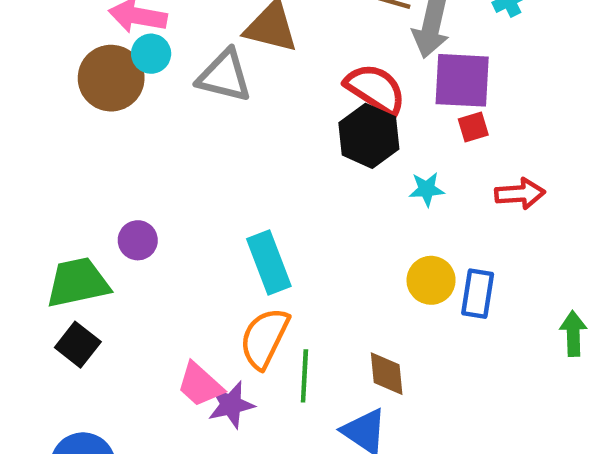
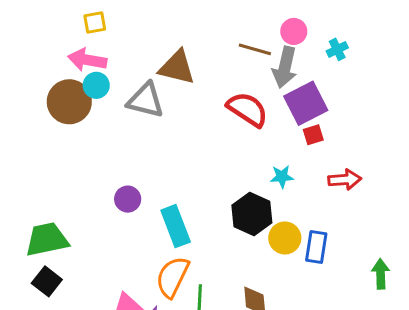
purple square: (462, 80) -> (306, 103), turned -30
black hexagon: (369, 136) -> (252, 214), moved
purple circle: (138, 240) -> (128, 199), moved

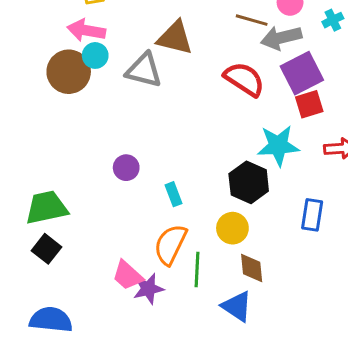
gray arrow: (285, 67) -> (281, 38), turned 63
red square: (313, 135) -> (309, 104), size x1.4
cyan star: (282, 177) -> (278, 146), size x1.8
cyan rectangle: (176, 226) -> (173, 194), size x0.6
yellow circle: (285, 238) -> (232, 228), moved

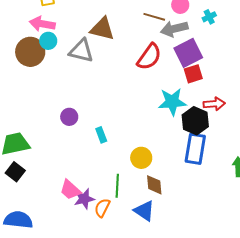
red semicircle: (244, 79) -> (149, 57), turned 92
black hexagon: (249, 182) -> (195, 121), moved
blue rectangle: (312, 215) -> (195, 149), size x1.4
orange semicircle: (170, 244) -> (102, 208), moved, size x0.7

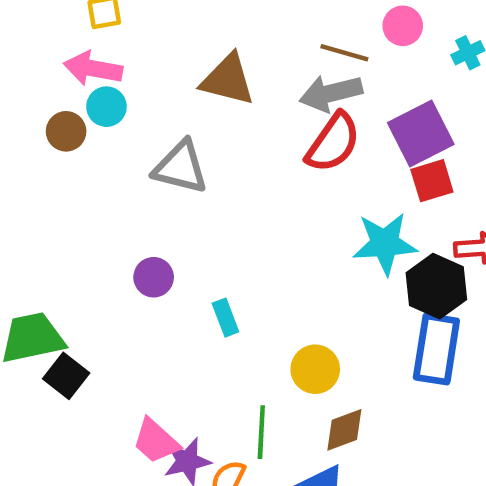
gray arrow: (174, 29) -> (331, 93), moved
gray triangle: (81, 51) -> (181, 167), moved
brown circle: (30, 52) -> (66, 131), size x0.6
black square: (15, 172) -> (66, 376), moved
brown diamond: (154, 185) -> (344, 430), turned 75

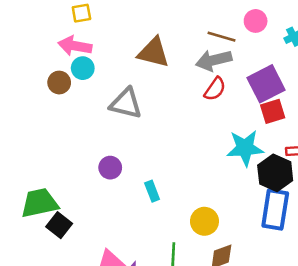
red semicircle: (333, 143) -> (215, 89), size x0.7

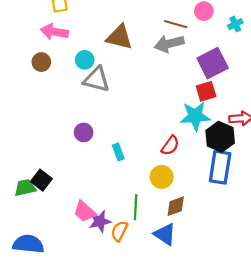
cyan circle: (83, 68) -> (85, 60), moved
red semicircle: (215, 89) -> (170, 145), moved
red square: (273, 111) -> (206, 91), moved
green trapezoid: (40, 203) -> (25, 188), moved, size x0.7

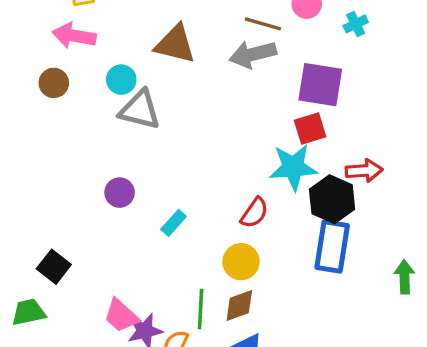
purple square: (213, 63) -> (320, 85), turned 36
cyan rectangle: (118, 152) -> (174, 223), turned 63
green trapezoid: (25, 188) -> (29, 312), moved
brown diamond: (176, 206) -> (239, 306), moved

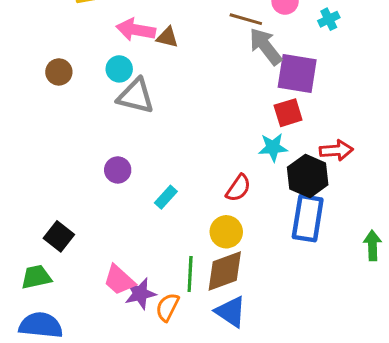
pink arrow: (74, 36) -> (136, 30), moved
brown triangle: (175, 44) -> (167, 37), size x0.6
gray arrow: (253, 54) -> (265, 46), moved, turned 66
cyan star: (293, 167) -> (273, 147), size x0.7
brown diamond: (239, 306) -> (225, 271), size x1.4

